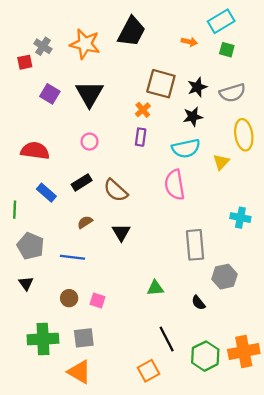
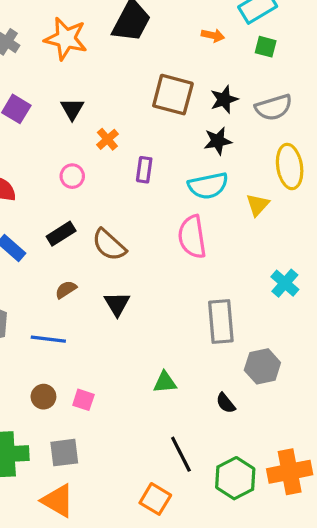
black triangle: (89, 94) -> (72, 109), size x0.6
orange cross: (143, 110) -> (107, 139), moved
cyan cross: (240, 218) -> (285, 283), turned 30
orange square: (148, 371) -> (155, 499), turned -30

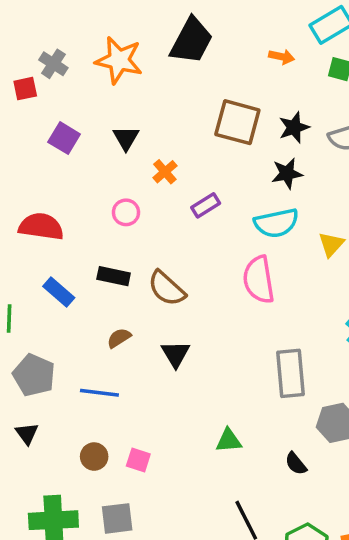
purple rectangle: (144, 170) -> (206, 205), turned 50
black rectangle: (61, 234) -> (114, 276), turned 44

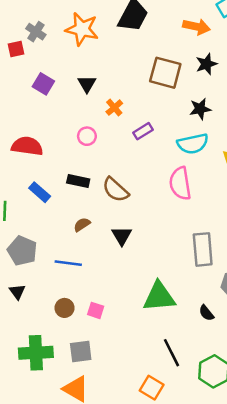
orange arrow: (282, 57) -> (196, 27), size x1.5
black star: (294, 127) -> (206, 64), moved
green triangle: (229, 441) -> (159, 297), size x1.8

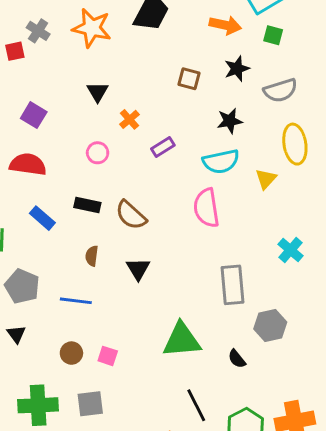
brown square: (165, 73) -> (189, 79), size x0.6
purple square: (43, 84) -> (34, 115), moved
brown semicircle: (82, 225) -> (92, 256), turned -49

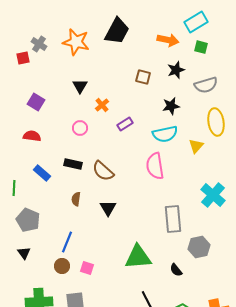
red semicircle: (28, 164) -> (32, 136), size x0.7
cyan cross: (291, 250) -> (213, 195), size x1.4
blue line: (76, 301) -> (67, 242), moved, turned -75

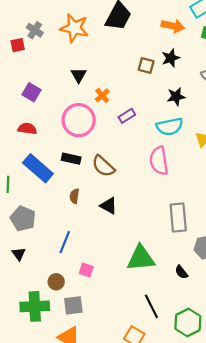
black star: (176, 70) -> (171, 58), moved
pink circle: (80, 128) -> (79, 120), size x2.0
blue rectangle: (42, 173) -> (38, 168), size x1.6
black triangle: (108, 208) -> (109, 206), turned -30
brown circle: (62, 266) -> (56, 282), moved

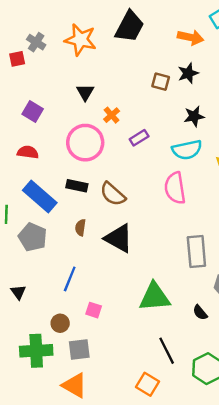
black triangle: (109, 206) -> (119, 238), size x1.5
gray pentagon: (23, 219) -> (33, 237), moved

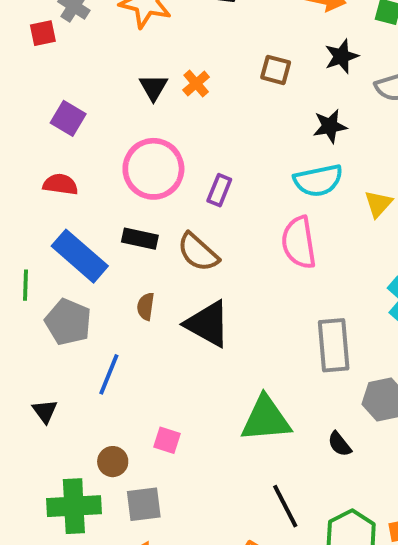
black star: (188, 73) -> (341, 56), moved
orange cross: (112, 115) -> (196, 84), moved
purple rectangle: (139, 138) -> (219, 190), moved, turned -36
blue line: (70, 279) -> (109, 374), moved

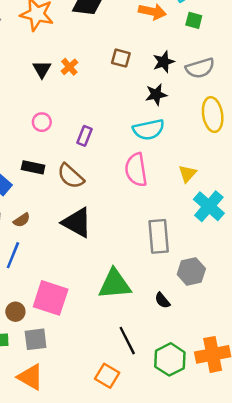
black star: (341, 56) -> (164, 62), moved
pink circle: (153, 169) -> (42, 122), size x0.5
yellow triangle: (378, 204) -> (187, 174), moved
brown semicircle: (146, 306) -> (22, 220), moved, turned -132
pink square: (167, 440) -> (51, 298), size x2.0

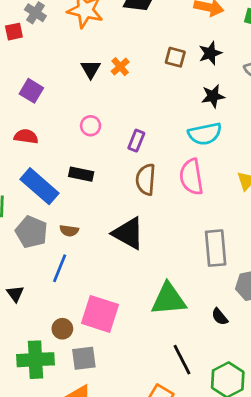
black star: (164, 62) -> (210, 53), moved
brown semicircle: (71, 176) -> (146, 180), moved, turned 52
brown semicircle: (22, 220) -> (69, 231), turned 42

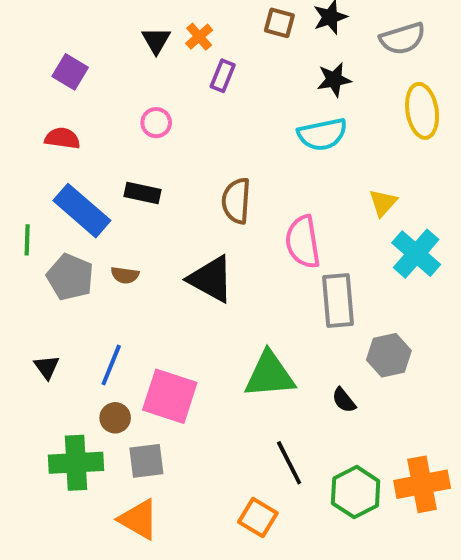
purple rectangle: (136, 141) -> (223, 76), moved
pink semicircle: (191, 177) -> (303, 242), moved
blue line: (60, 268) -> (111, 365), moved

